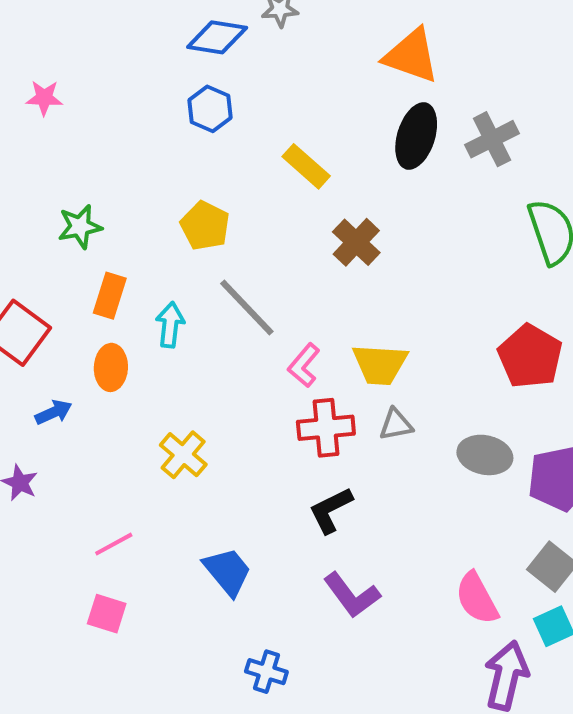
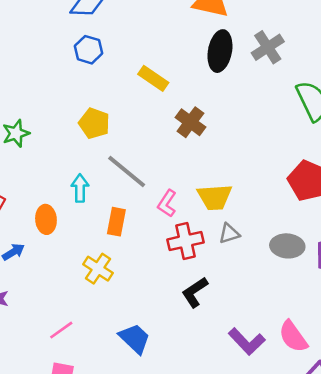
orange rectangle: (110, 296) -> (116, 222), moved
purple L-shape: (352, 595) -> (247, 341), moved

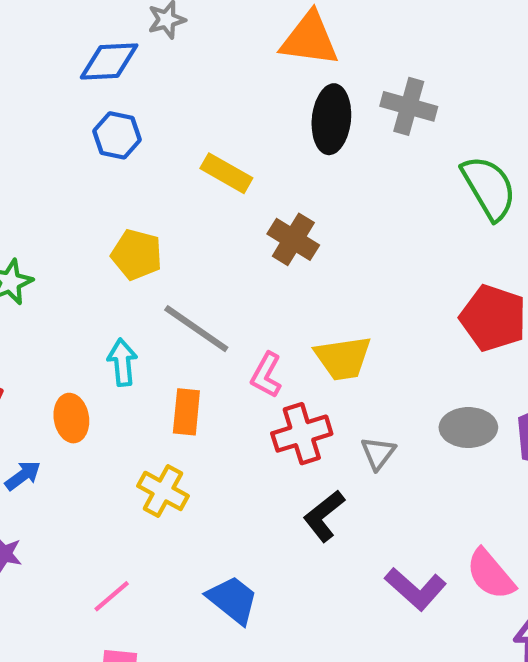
gray cross: (268, 47) -> (409, 106), turned -36
gray triangle: (229, 234) -> (378, 453), moved, turned -30

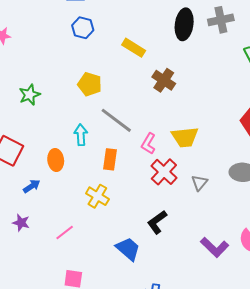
gray cross: (409, 106) -> (221, 20), turned -30
red cross: (302, 434) -> (164, 172), turned -32
black L-shape: (324, 516) -> (157, 222), moved
pink line: (112, 596) -> (65, 232), moved

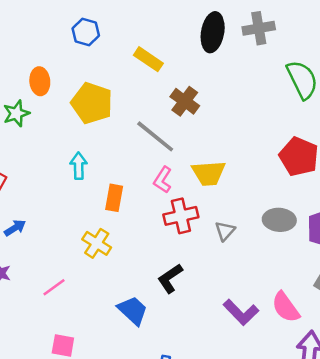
yellow pentagon: (90, 84) -> (92, 103), size x1.4
gray line: (116, 120) -> (155, 136), moved
orange ellipse: (56, 160) -> (40, 81), moved
red cross: (164, 172) -> (181, 216), turned 32

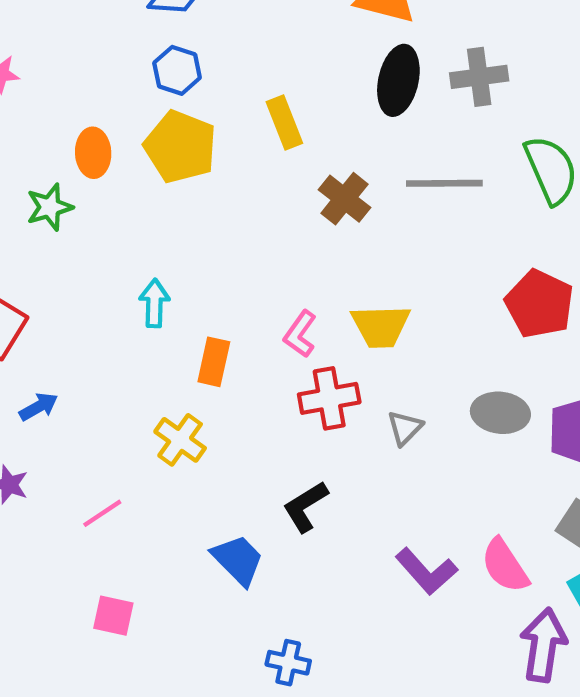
yellow rectangle: (148, 59) -> (284, 123), turned 32
yellow pentagon: (92, 103) -> (180, 147), moved
gray line: (155, 136) -> (444, 183), moved, turned -42

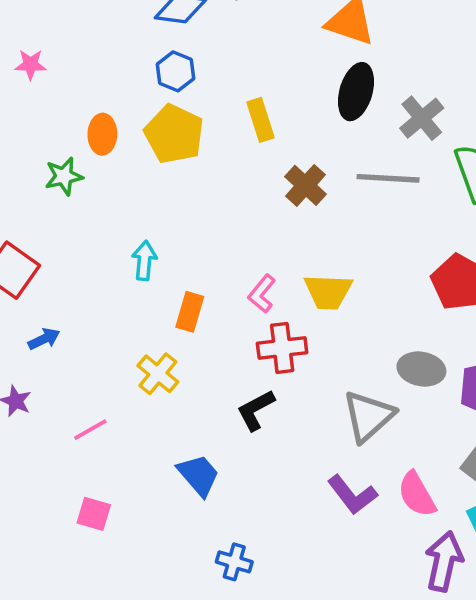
gray cross: (479, 77) -> (422, 118), moved, turned -36
gray triangle: (405, 428) -> (368, 416), moved, size x1.8
black L-shape: (305, 507) -> (256, 410), moved

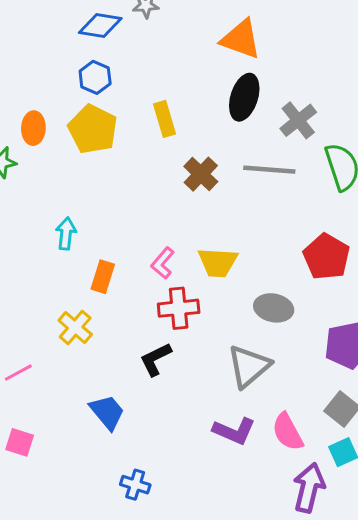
gray ellipse: (421, 369) -> (274, 308), moved
purple L-shape: (352, 495) -> (234, 431), turned -30

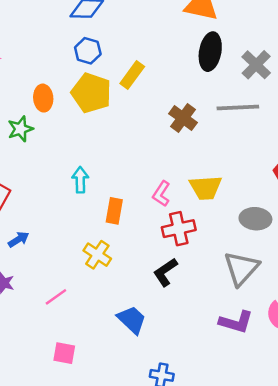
yellow rectangle: (165, 119) -> (132, 75), moved, turned 60

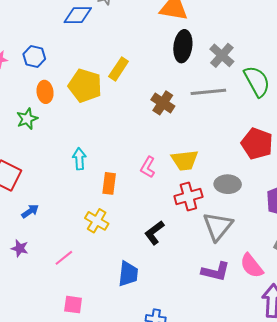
blue hexagon: (88, 51) -> (34, 57), moved
red cross: (179, 229) -> (188, 196), moved
blue trapezoid: (132, 320) -> (128, 274), turned 56

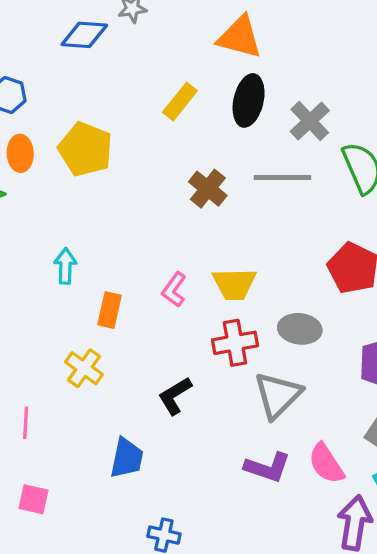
yellow rectangle: (119, 69) -> (180, 101), moved
pink line: (64, 258) -> (26, 423), turned -54

